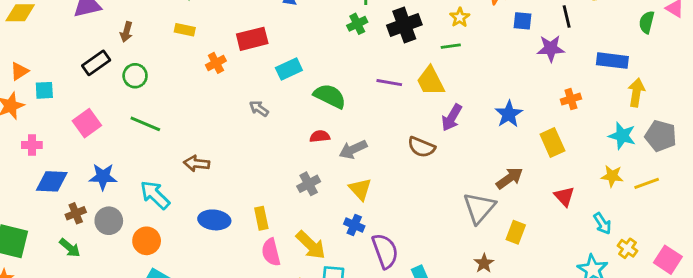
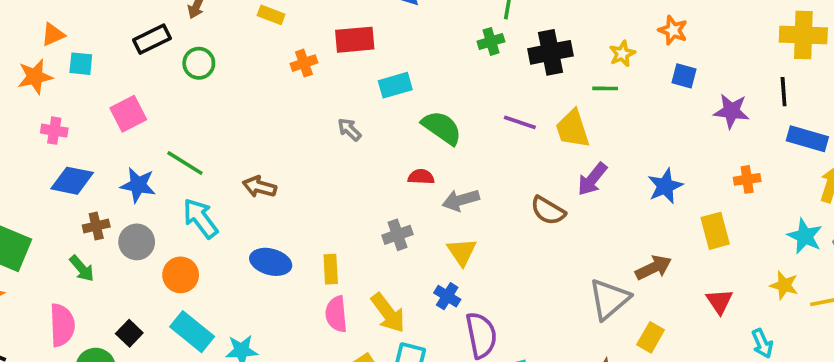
black line: (567, 16) -> (784, 92), moved
blue square: (523, 21) -> (684, 76), moved
green line: (145, 124) -> (185, 163), moved

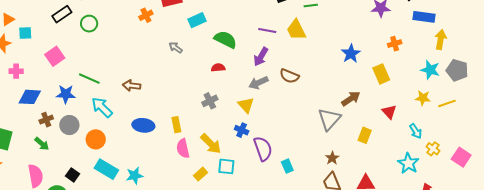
purple arrow: (592, 179) -> (261, 57), moved
gray arrow: (461, 200) -> (258, 83), moved
yellow rectangle: (651, 337) -> (365, 135), moved

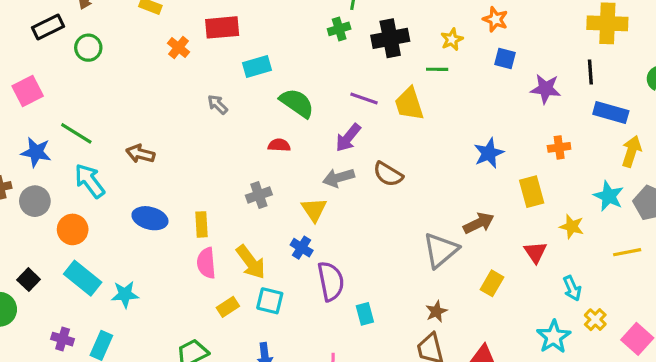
orange cross: (146, 15) -> (179, 48), turned -32
yellow star: (423, 98) -> (572, 226), moved

